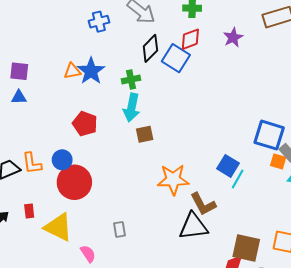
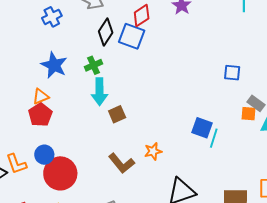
orange triangle: (72, 71) -> (41, 97), moved
red pentagon: (85, 124) -> (40, 115), moved, turned 30
blue square: (269, 135) -> (232, 73), moved, size x0.6
orange star: (173, 180) -> (153, 151), size x0.6
brown L-shape: (203, 204) -> (121, 163), moved

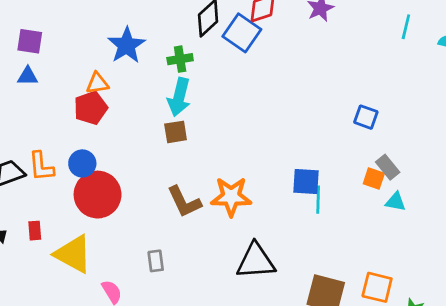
brown square: (117, 114) -> (176, 132), moved
blue square: (202, 128) -> (306, 182), turned -30
cyan line: (214, 138) -> (318, 200), turned -30
orange star: (153, 151) -> (231, 197), size x1.6

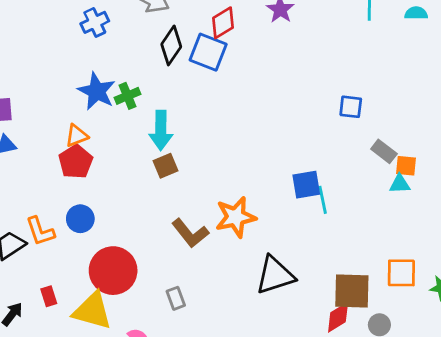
green cross: (180, 59) -> (127, 96), moved
orange square: (374, 178) -> (406, 166), moved
red circle: (98, 195) -> (113, 271), moved

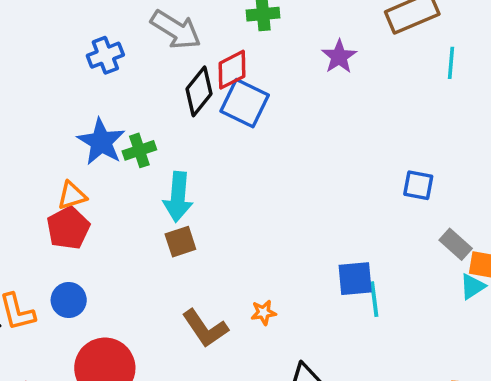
red diamond: (223, 23) -> (232, 70), moved
cyan triangle: (400, 184) -> (472, 286), turned -35
orange star: (236, 217) -> (264, 312), size x0.5

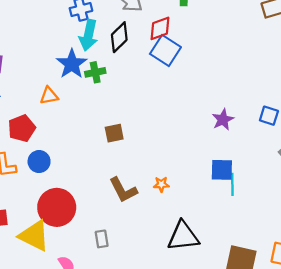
purple star: (339, 57) -> (223, 120), moved
black diamond: (199, 91) -> (119, 37), moved
cyan arrow: (178, 197) -> (88, 35), moved
red pentagon: (68, 228) -> (22, 128), moved

